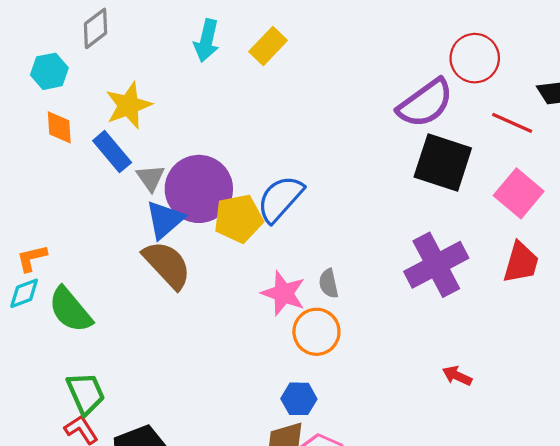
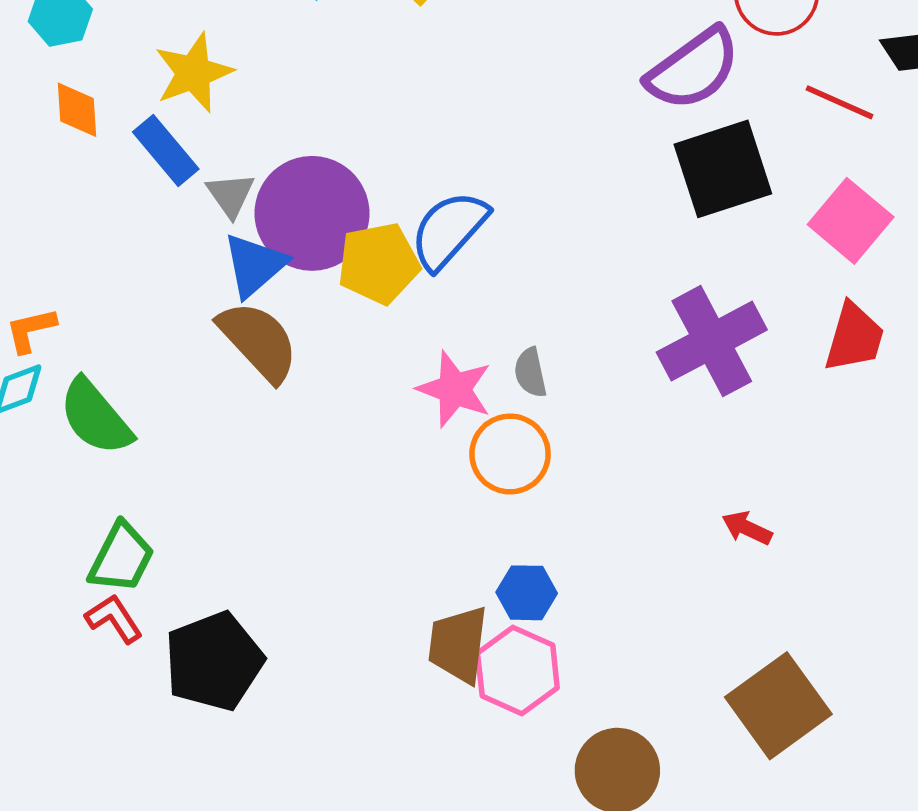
black square: (443, 163) -> (723, 169), turned -36
green trapezoid: (86, 393) -> (121, 558), turned 51
blue hexagon: (299, 399) -> (527, 593), moved

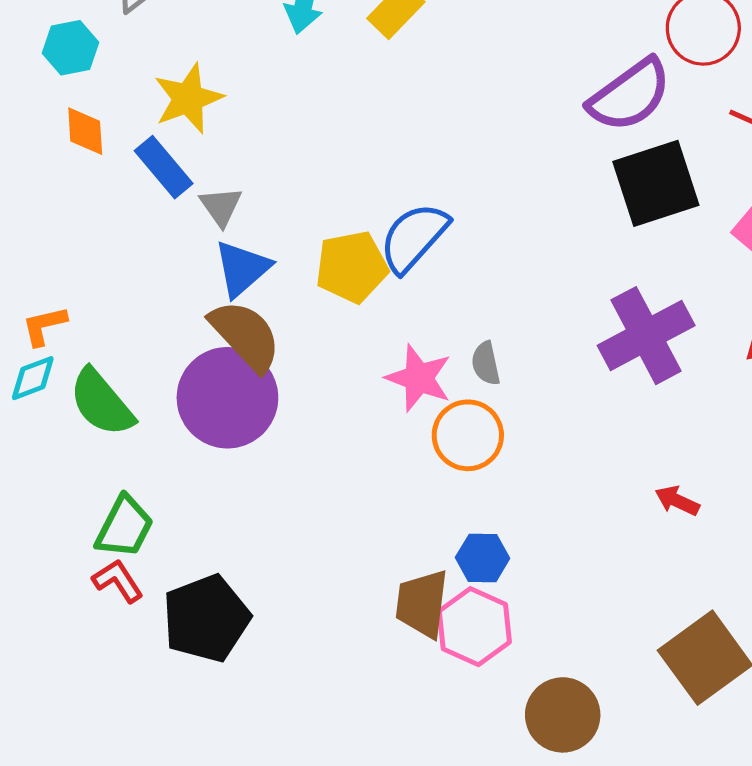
purple circle: (312, 213) -> (227, 398), moved

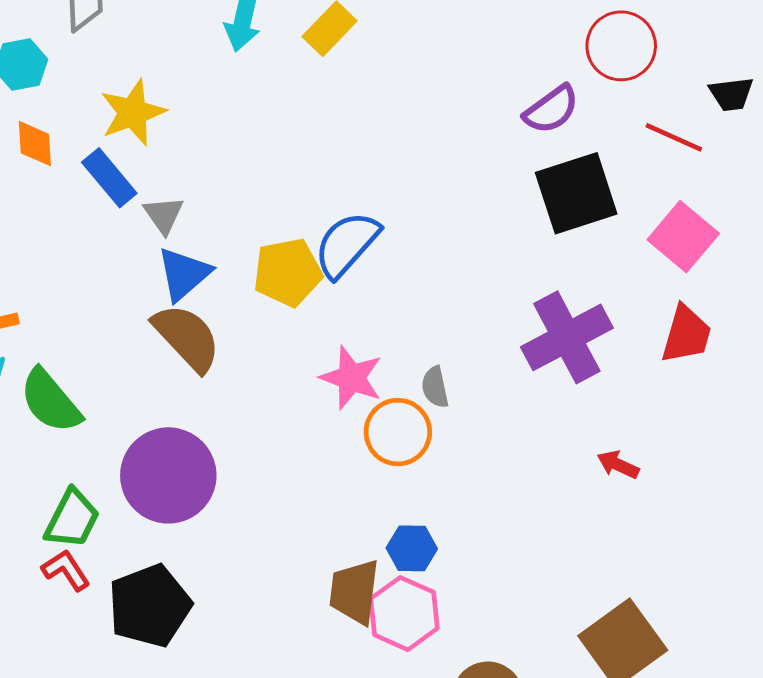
purple semicircle: (630, 95) -> (551, 109), size x0.7
gray semicircle: (486, 363) -> (435, 387), moved
purple circle: (227, 398) -> (168, 475), moved
red arrow: (677, 501) -> (618, 465), moved

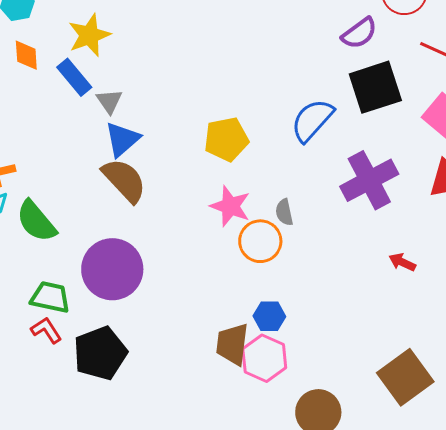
blue semicircle: (347, 244) -> (312, 120), moved
yellow pentagon: (288, 272) -> (226, 139), moved
green trapezoid: (72, 519) -> (50, 297), turned -105

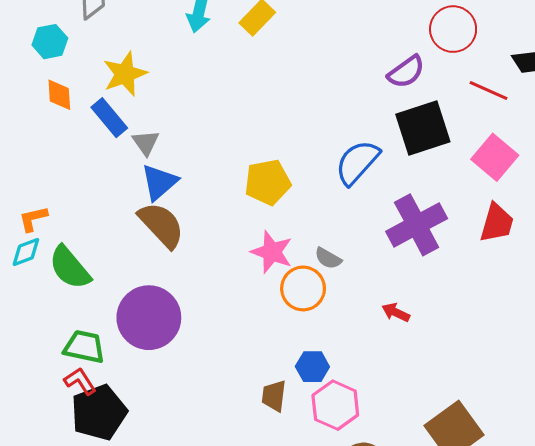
gray semicircle: (284, 212) -> (328, 258), turned -48
red arrow: (402, 262) -> (396, 312), moved
brown trapezoid: (232, 344) -> (274, 396), size x0.7
black pentagon: (100, 353) -> (99, 412), moved
pink hexagon: (264, 358) -> (335, 405), moved

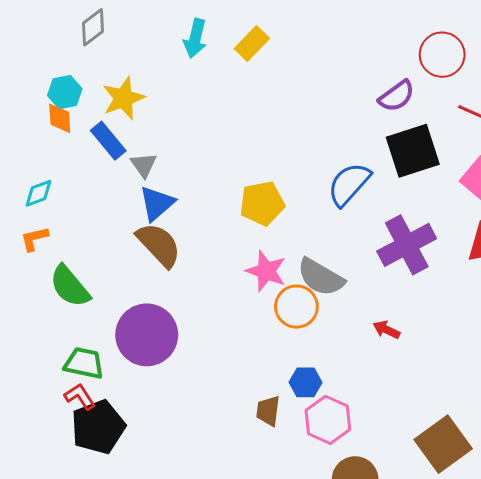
cyan hexagon: (50, 42) -> (65, 92), moved
cyan diamond: (26, 252) -> (38, 193), moved
gray semicircle: (328, 258) -> (321, 277), size x1.8

